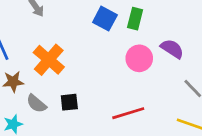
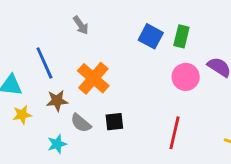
red line: (128, 113) -> (174, 133), turned -60

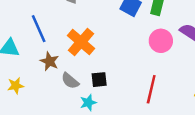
brown star: (57, 101) -> (49, 61), turned 30
yellow star: (22, 115) -> (16, 86), moved
cyan star: (57, 144) -> (88, 103), moved

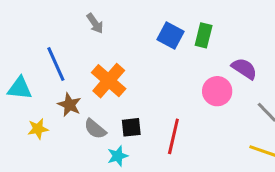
pink circle: (161, 41) -> (217, 91), moved
yellow star: (16, 86) -> (38, 129), moved
red line: (151, 89) -> (173, 136), moved

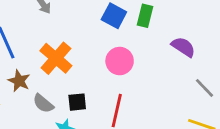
pink circle: (217, 91) -> (120, 61), moved

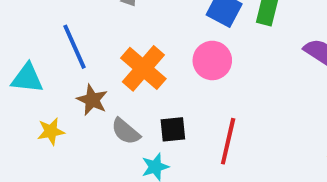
pink circle: (120, 61) -> (212, 60), moved

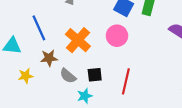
brown star: (92, 100) -> (49, 58), turned -30

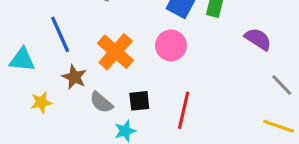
brown star: (49, 58) -> (74, 77), turned 30

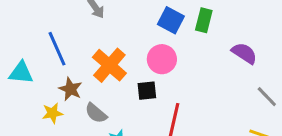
black square: (139, 101) -> (147, 91), moved
yellow star: (41, 102) -> (52, 113), moved

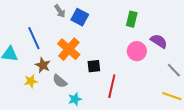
blue square: (171, 20) -> (80, 17), moved
pink circle: (162, 59) -> (137, 51), moved

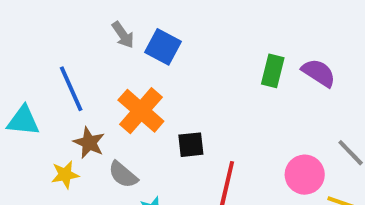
green rectangle: (132, 19) -> (273, 71), moved
purple semicircle: (159, 41) -> (319, 73), moved
pink circle: (137, 51) -> (305, 175), moved

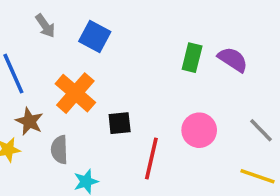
gray arrow: (123, 35) -> (45, 26), moved
gray semicircle: (123, 175) -> (59, 150), turned 48
pink circle: (305, 175) -> (199, 130), moved

